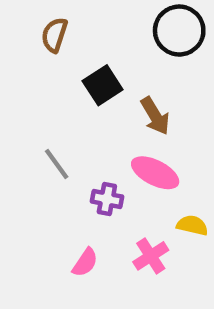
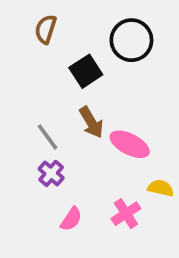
black circle: (179, 31) -> (131, 40), moved
brown arrow: (155, 116) -> (91, 122), moved
purple cross: (107, 199) -> (51, 173), moved, turned 30

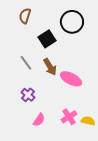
gray line: (47, 137) -> (26, 63), moved
yellow semicircle: (161, 188) -> (88, 121), moved

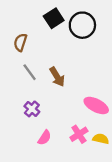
brown semicircle: (25, 16) -> (20, 42), moved
black square: (47, 39) -> (54, 18), moved
pink ellipse: (71, 79) -> (96, 106), moved

